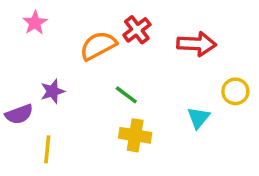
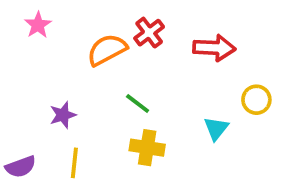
purple star: (53, 91) -> (63, 115), moved
purple semicircle: (19, 114) -> (21, 167), moved
yellow line: (47, 149) -> (74, 163), moved

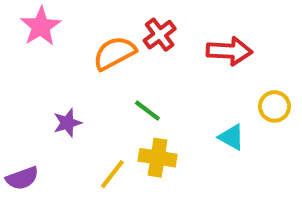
pink star: (38, 25) -> (41, 26), size x1.4
cyan triangle: (216, 128) -> (231, 137), turned -40
yellow line: (74, 163) -> (112, 174), moved, turned 32

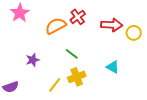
yellow circle: (274, 106) -> (134, 33), moved
yellow cross: (158, 158) -> (77, 77), turned -30

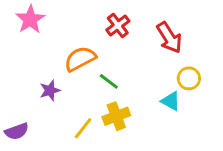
red arrow: (112, 25) -> (169, 38), turned 55
orange semicircle: (56, 26) -> (80, 59), moved
yellow circle: (134, 33) -> (189, 78), moved

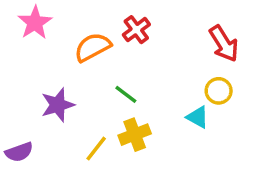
red arrow: (169, 38) -> (224, 44), moved
orange semicircle: (80, 59) -> (93, 47), moved
purple star: (50, 90) -> (58, 105), size x1.4

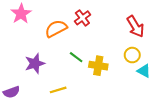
cyan triangle: (198, 117) -> (144, 71), moved
yellow cross: (135, 135) -> (98, 66), moved, turned 30
yellow line: (96, 149) -> (58, 90), turned 35

